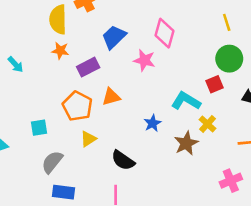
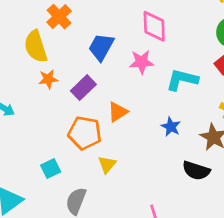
cyan L-shape: (186, 101) -> (182, 80), moved
black semicircle: (123, 160) -> (196, 171), moved

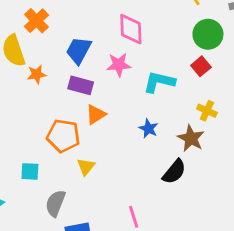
orange star: (48, 79) -> (37, 74), moved
purple rectangle: (83, 88) -> (81, 85), moved, turned 60
cyan square: (51, 168) -> (30, 171), turned 30
black semicircle: (196, 171) -> (174, 172), turned -68

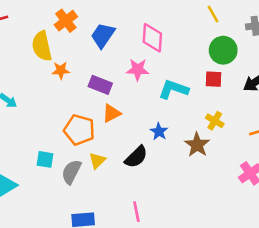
blue trapezoid: (79, 50) -> (103, 35), moved
red square: (201, 66) -> (214, 79), turned 36
black semicircle: (174, 172) -> (136, 157), moved
gray semicircle: (55, 203) -> (71, 172), moved

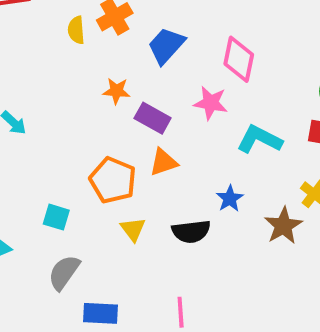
yellow semicircle: (42, 46) -> (76, 30), moved, size x0.6
orange star: (61, 70) -> (116, 91), moved
black semicircle: (136, 157) -> (191, 231), turned 30
yellow triangle: (97, 161) -> (133, 229), turned -30
gray semicircle: (71, 172) -> (64, 272), moved

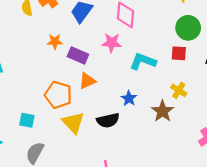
yellow triangle: (133, 229) -> (73, 123), size x1.5

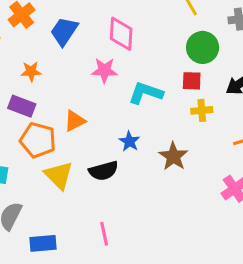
purple rectangle: (78, 55) -> (22, 106), moved
yellow cross: (179, 90) -> (202, 110), moved, turned -35

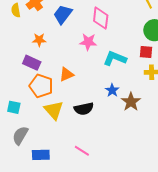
blue star: (129, 141) -> (112, 90), moved
pink line: (104, 234) -> (82, 151), turned -49

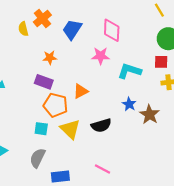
cyan square: (14, 107) -> (41, 129), moved

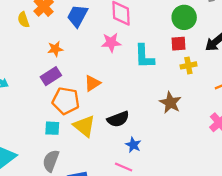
cyan L-shape: (129, 71) -> (144, 56), turned -105
purple rectangle: (44, 82) -> (51, 76), turned -48
blue star: (129, 104) -> (133, 145), moved

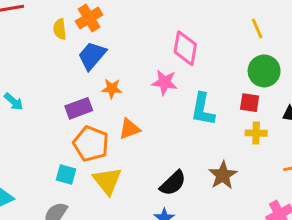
blue trapezoid: (77, 16) -> (92, 56), moved
orange star: (55, 49) -> (112, 89), moved
black semicircle: (118, 119) -> (173, 183), moved, turned -35

